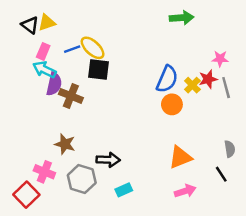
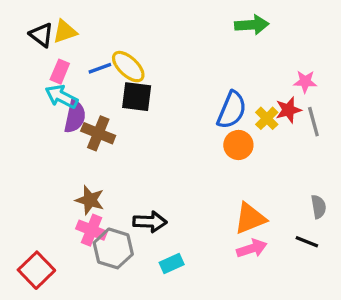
pink cross: (44, 172) -> (92, 230), moved
black line: (221, 174) -> (307, 242), turned -35
pink arrow: (185, 191) -> (252, 248), moved

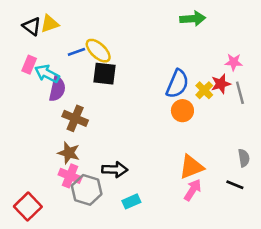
pink rectangle: (60, 72) -> (29, 65), moved
brown cross: (98, 133) -> (75, 118), moved
pink arrow: (252, 248) -> (193, 190), turned -40

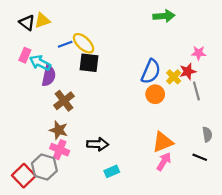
gray line: (240, 93) -> (196, 91), moved
brown cross: (75, 118) -> (64, 101), turned 30
gray hexagon: (87, 190) -> (44, 167), moved

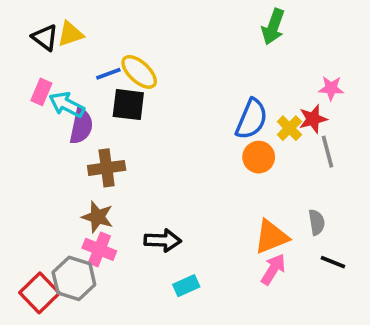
green arrow: (164, 16) -> (273, 27), turned 114
black square: (89, 63) -> (128, 105), moved
brown cross: (64, 101) -> (107, 168), turned 30
gray semicircle: (207, 134) -> (317, 222), moved

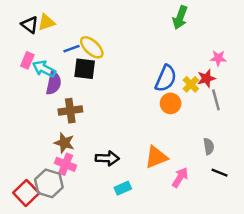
orange triangle: (271, 237) -> (156, 157), moved

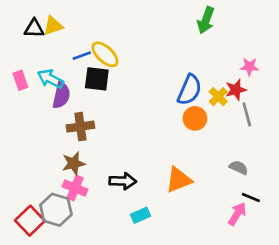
black triangle: (30, 25) -> (34, 28), turned -36
pink rectangle: (27, 60) -> (20, 80), moved, turned -42
brown star: (64, 143) -> (74, 163), turned -30
gray semicircle: (209, 146) -> (239, 167), turned -56
pink arrow: (180, 177) -> (237, 214), moved

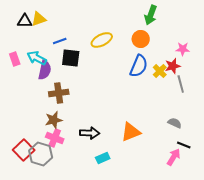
yellow ellipse: (105, 54) -> (102, 40), moved, turned -70
orange circle: (195, 118) -> (141, 39), moved
red square: (30, 221) -> (24, 150), moved

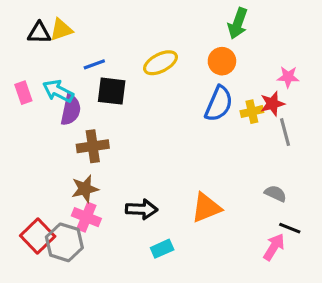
yellow cross: (160, 71) -> (252, 112), turned 32

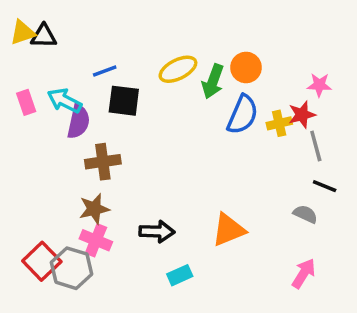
green arrow: (238, 23) -> (213, 81), moved
yellow triangle: (61, 30) -> (23, 33), moved
black line: (290, 228) -> (325, 186), moved

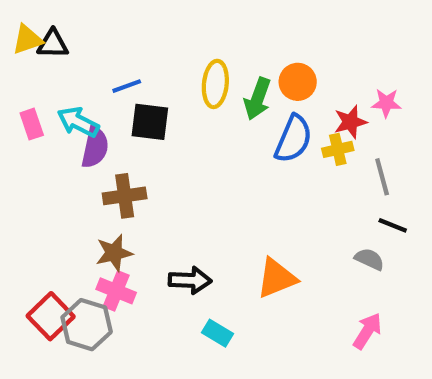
yellow ellipse: (178, 69) -> (215, 84), turned -57
red star: (302, 115) -> (350, 122), moved
cyan rectangle: (180, 275) -> (217, 333), turned 55

